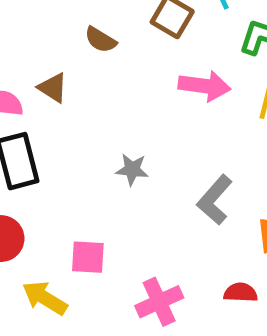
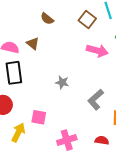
brown semicircle: (100, 40) -> (47, 19), moved
yellow arrow: (45, 298) -> (18, 132), turned 78

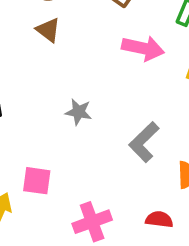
brown triangle: (33, 43) -> (48, 30), moved

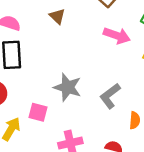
gray star: (79, 112) -> (68, 87), moved, size x1.6

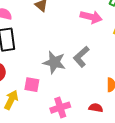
gray L-shape: (110, 96) -> (81, 57), moved

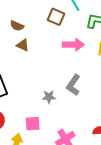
gray star: (54, 62) -> (49, 97), size x0.6

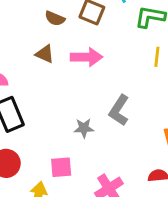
brown semicircle: (17, 26) -> (55, 18), moved
pink arrow: (73, 45) -> (86, 57), moved

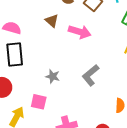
gray star: (84, 128) -> (53, 76), moved

